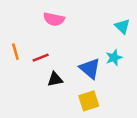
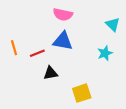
pink semicircle: (54, 19) -> (63, 14), moved
blue triangle: (90, 68) -> (63, 41), moved, turned -30

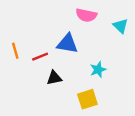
pink semicircle: (63, 14) -> (86, 15), moved
cyan star: (105, 53) -> (98, 70), moved

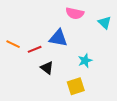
orange line: (15, 51) -> (13, 44), turned -48
black triangle: (54, 78) -> (47, 68), turned 48

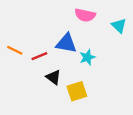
cyan star: (85, 61) -> (87, 57), moved
yellow square: (76, 86) -> (77, 91), moved

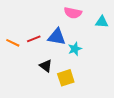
cyan triangle: (119, 26) -> (102, 22), turned -40
red line: (39, 56) -> (34, 39), moved

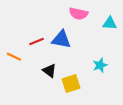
orange line: (13, 43) -> (14, 57), moved
cyan star: (75, 49) -> (100, 65), moved

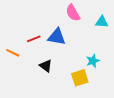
pink semicircle: (79, 14) -> (73, 13), turned 48
yellow square: (71, 84) -> (80, 78), moved

